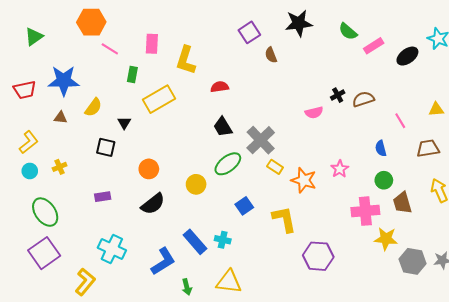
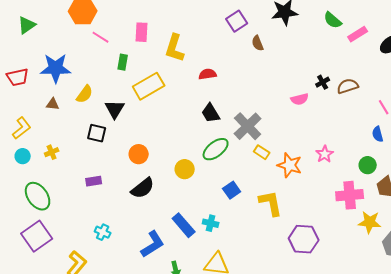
black triangle: (124, 123) -> (115, 109), size x1.5
blue semicircle: (381, 148) -> (378, 134), moved
cyan cross: (112, 249) -> (103, 232), size x0.6

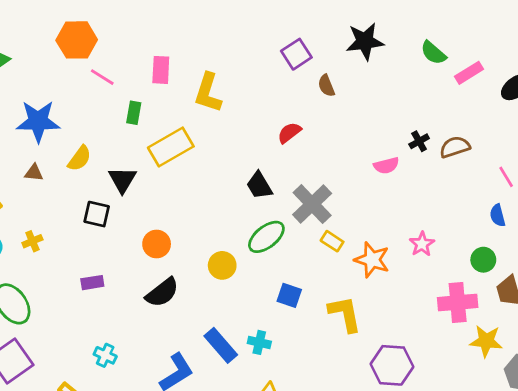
red semicircle: (208, 74) -> (289, 133), moved, turned -30
blue square: (232, 190) -> (289, 295), turned -36

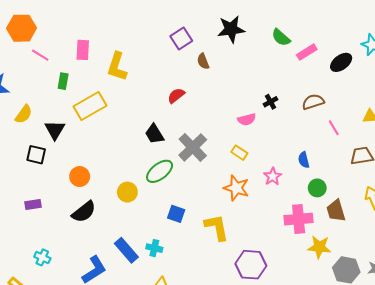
brown semicircle: (455, 147) -> (313, 102), moved
blue semicircle: (498, 215) -> (304, 160), moved
yellow rectangle: (332, 241) -> (239, 153), moved

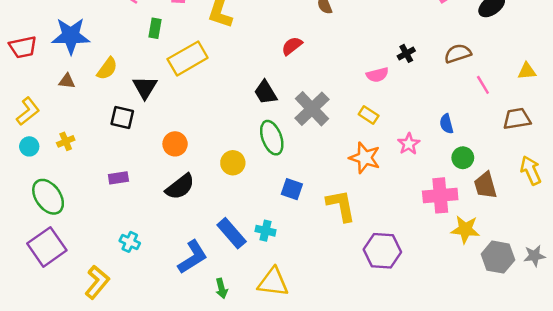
green ellipse: (160, 171) -> (272, 138), turned -72

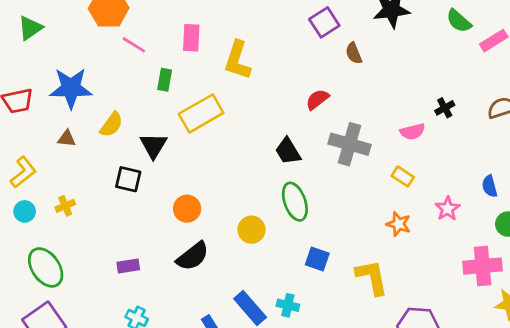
gray cross: (312, 109) -> (350, 144), moved, turned -30
orange star: (365, 158) -> (399, 224), size x0.7
purple rectangle: (118, 178) -> (128, 266), moved

